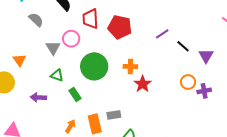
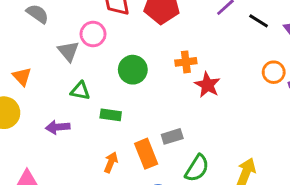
green circle: (94, 66) -> (133, 70), size x0.7
green rectangle: (75, 94) -> (111, 115), turned -40

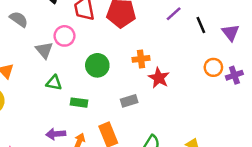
black line: (259, 21) -> (201, 25), turned 35
purple arrow: (58, 127) -> (56, 134), moved
gray rectangle: (172, 136) -> (129, 101), moved

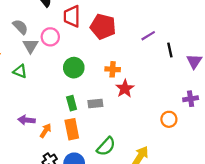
gray semicircle: (19, 19) -> (20, 27), moved
orange circle: (213, 67) -> (169, 119), moved
green triangle: (54, 83) -> (20, 71), moved
green rectangle: (79, 103) -> (72, 103), moved, turned 56

